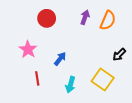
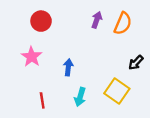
red circle: (47, 18) -> (41, 21), moved
blue arrow: (60, 59) -> (68, 67), turned -32
red line: (37, 78) -> (42, 100), moved

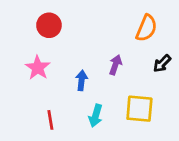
purple arrow: (97, 20) -> (115, 65), moved
black arrow: (136, 63) -> (162, 63), moved
yellow square: (117, 91) -> (139, 109), turned -30

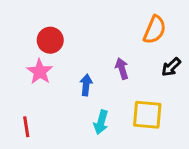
red circle: (49, 25) -> (50, 40), moved
purple arrow: (115, 65) -> (122, 69), turned -36
red line: (50, 120) -> (26, 127), moved

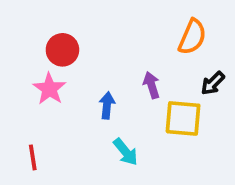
yellow square: (147, 115) -> (183, 118), moved
cyan arrow: (101, 122) -> (126, 152), turned -55

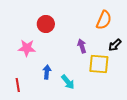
red circle: (62, 50) -> (46, 24), moved
pink star: (49, 89) -> (27, 48), turned -30
blue arrow: (107, 105) -> (47, 72), moved

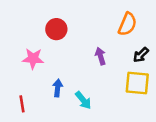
yellow square: (99, 64) -> (137, 83), moved

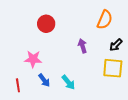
pink star: (33, 59) -> (33, 59), moved
blue arrow: (58, 88) -> (44, 80), moved, turned 136

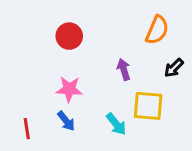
pink star: (33, 59) -> (69, 89), moved
yellow square: (113, 68) -> (148, 106), moved
cyan arrow: (68, 82) -> (116, 124), moved

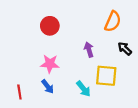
black arrow: (174, 68) -> (125, 49), turned 88

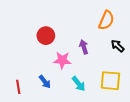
red circle: (50, 26) -> (46, 36), moved
pink star: (50, 64) -> (62, 60), moved
yellow square: (106, 76) -> (110, 81), moved

